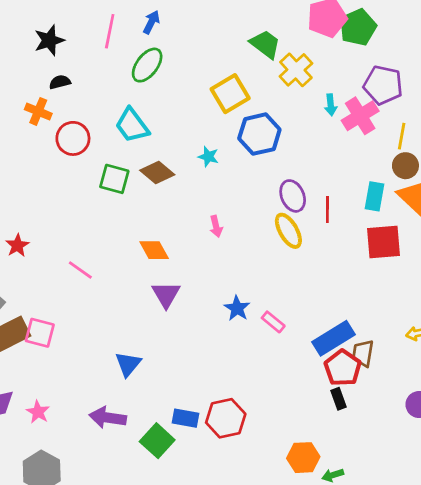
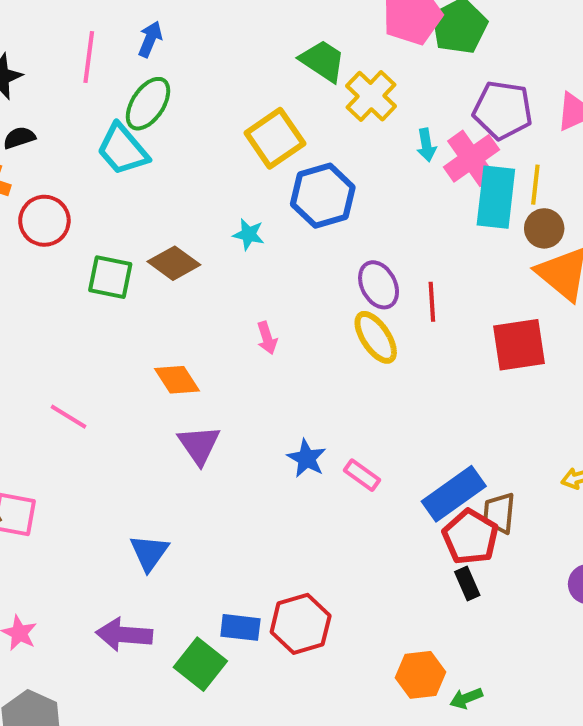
cyan trapezoid: (132, 125) -> (123, 150), moved
cyan rectangle: (374, 196) -> (496, 197), moved, size x1.4

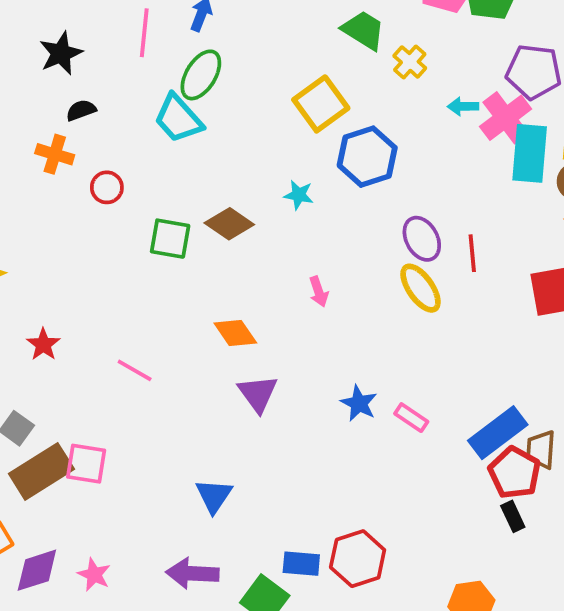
yellow cross: (371, 96) -> (410, 62), size x0.7
cyan arrow: (426, 145) -> (463, 106), turned 100
red circle: (44, 221) -> (107, 187), size x0.7

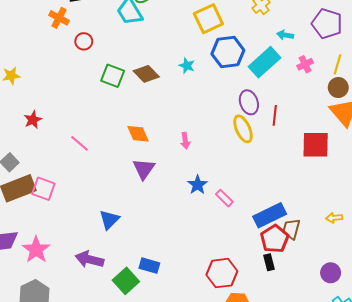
pink cross: (506, 118) -> (305, 64), moved, size x0.6
cyan rectangle: (530, 153) -> (265, 62), moved, turned 32
pink arrow: (319, 292) -> (185, 141), moved
red hexagon: (358, 559) -> (222, 273), moved
pink star: (94, 575) -> (36, 250), size x1.5

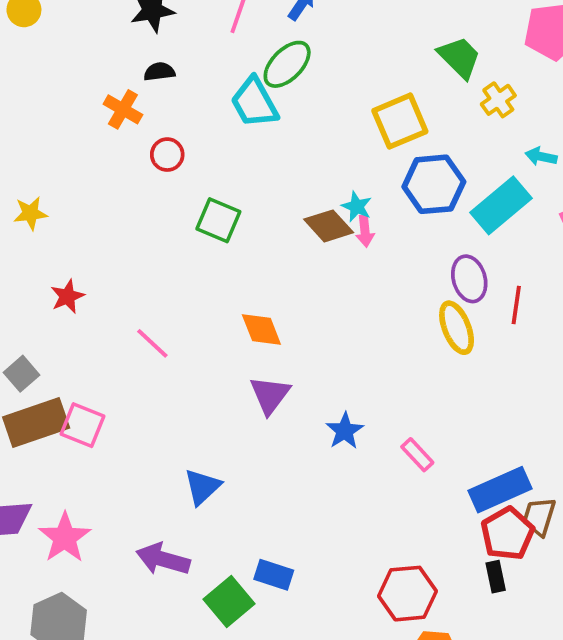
brown diamond: (146, 74) -> (329, 226), moved
pink arrow: (185, 141) -> (365, 231), moved
blue star: (198, 185) -> (345, 431), moved

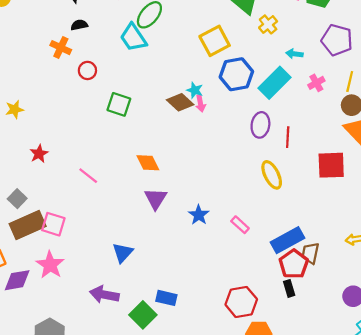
purple ellipse: (469, 279) -> (260, 125), turned 30
yellow ellipse: (457, 328) -> (272, 175), moved
pink star: (65, 538) -> (50, 265), moved

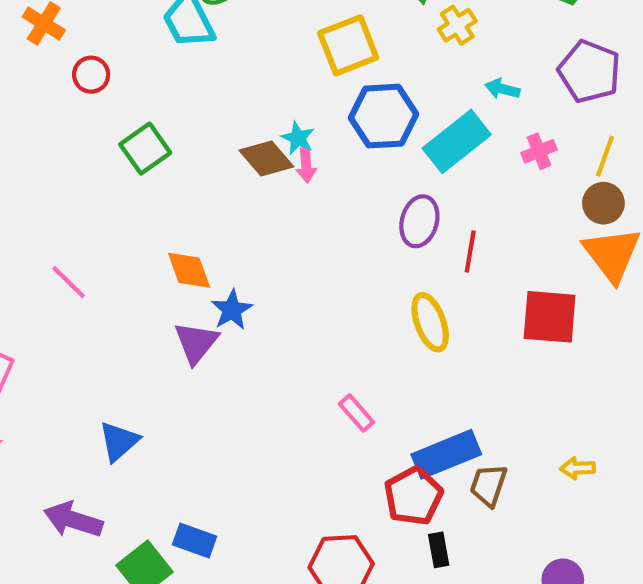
green square: (119, 104) -> (145, 149), turned 30
blue star: (199, 215) -> (232, 310), moved
red pentagon: (294, 264) -> (413, 496), moved

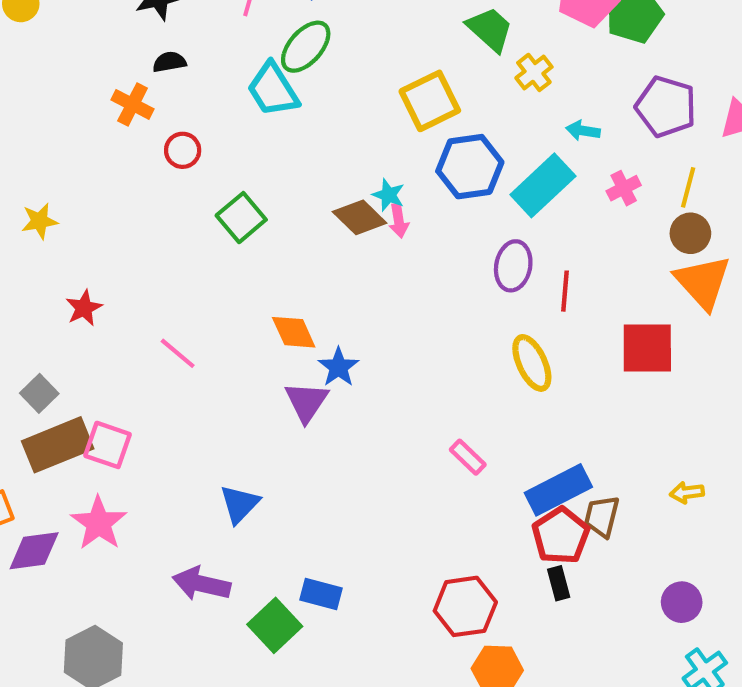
red pentagon: (413, 496) -> (561, 536), moved

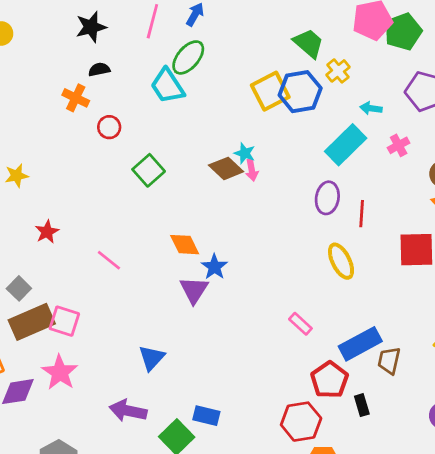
blue hexagon: (470, 167) -> (300, 92), moved
red pentagon: (561, 536) -> (329, 380), moved

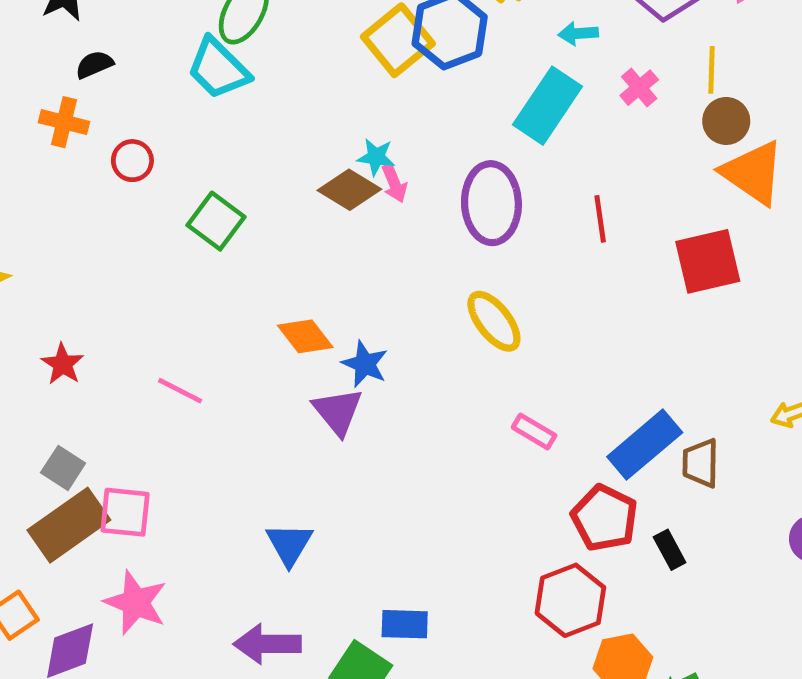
purple ellipse: (327, 198) -> (491, 203), moved, size x1.4
yellow ellipse: (341, 261) -> (494, 321), moved
gray square: (19, 288) -> (63, 468), moved

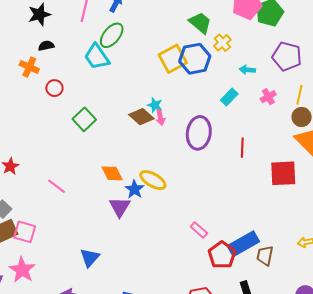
cyan rectangle: (548, 106) -> (229, 97), size x0.6
yellow ellipse: (494, 321) -> (153, 180), moved, turned -32
red pentagon: (605, 518) -> (222, 255), moved

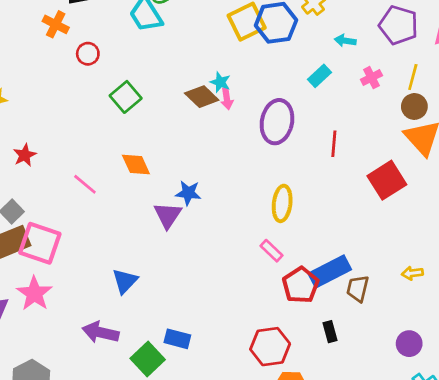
orange diamond: (112, 173) -> (136, 165), moved
red square: (283, 173) -> (387, 180), turned -32
yellow ellipse: (153, 180) -> (282, 203), moved, turned 64
blue star: (134, 189) -> (188, 193), turned -30
pink square: (25, 232) -> (40, 243), size x1.4

